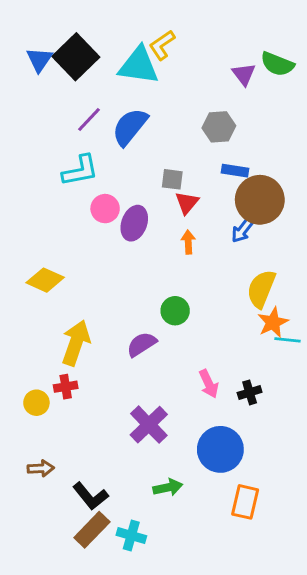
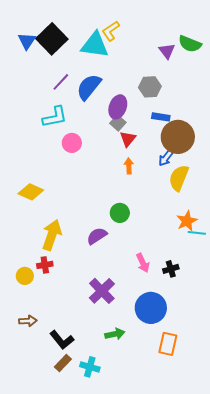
gray square: (172, 179) -> (118, 123), turned 35
purple ellipse: (134, 223) -> (118, 107), moved
yellow semicircle: (261, 289) -> (179, 178), moved
brown rectangle: (92, 530) -> (63, 363), size x0.7

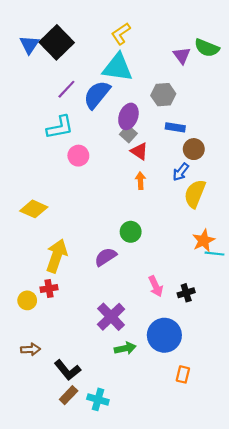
cyan triangle: (95, 45) -> (118, 67), moved
brown circle: (178, 137) -> (194, 149), size x0.6
red triangle: (128, 139) -> (139, 151), turned -36
green arrow: (115, 334) -> (125, 348), moved
orange rectangle: (168, 344) -> (183, 374), size x0.7

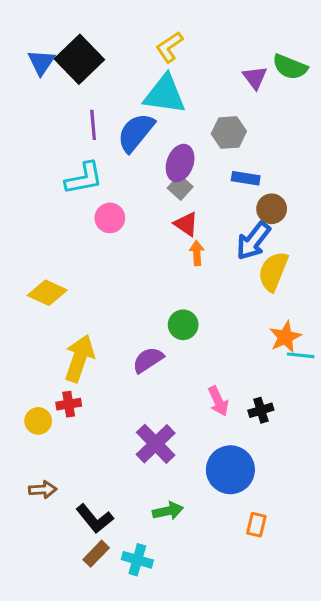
purple line: (66, 89) -> (93, 125), turned -48
red triangle: (139, 151) -> (186, 224), moved
blue arrow: (181, 172) -> (253, 241), size x1.5
green arrow: (125, 348) -> (168, 511), moved

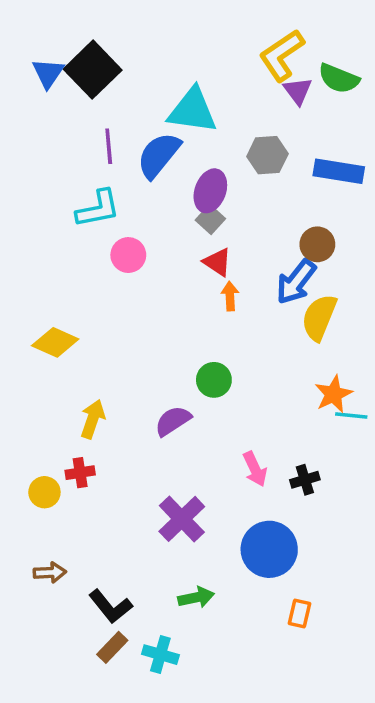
yellow L-shape: (169, 47) -> (282, 55), moved, size x1.4
blue rectangle: (246, 178) -> (339, 171), moved, size x1.5
yellow arrow: (79, 358) -> (93, 419), size x0.7

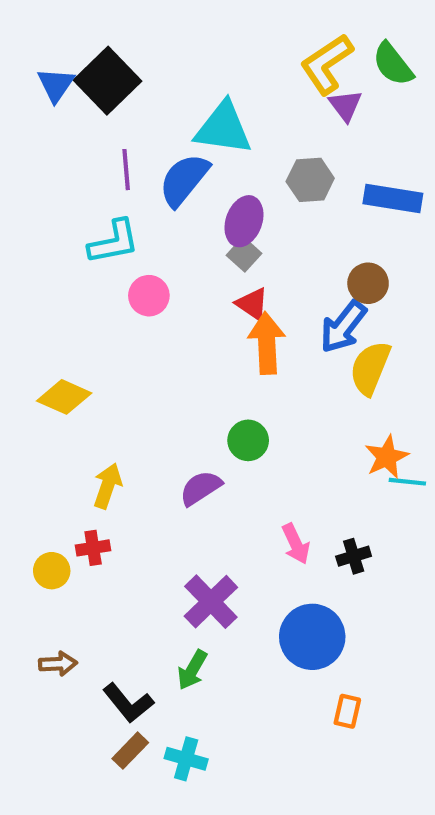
green semicircle: (339, 78) -> (393, 64), moved, turned 30
orange arrow: (230, 296) -> (267, 343), size x1.8
green arrow: (196, 597) -> (192, 670), moved, turned 132

